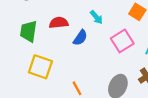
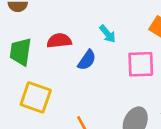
pink square: (122, 41) -> (141, 64), turned 30

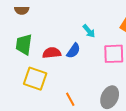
red semicircle: (59, 41) -> (52, 53), moved

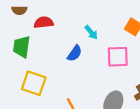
red semicircle: (52, 53) -> (44, 22), moved

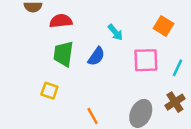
green trapezoid: (22, 47) -> (63, 54), moved
yellow square: (34, 83) -> (49, 91), size x0.6

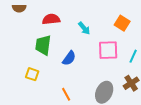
red semicircle: (61, 21) -> (51, 19), moved
blue semicircle: (96, 56) -> (69, 58), moved

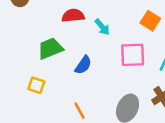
red semicircle: (51, 19) -> (73, 16), moved
green trapezoid: (43, 45) -> (50, 49), turned 60

